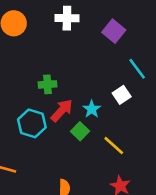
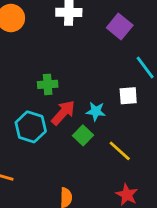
white square: (122, 95) -> (128, 96), turned 30
cyan star: (92, 109) -> (96, 111), turned -30

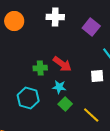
cyan star: (96, 111) -> (59, 87), moved
red arrow: (63, 113) -> (62, 64), moved, turned 84

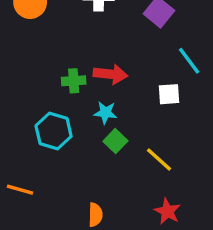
red arrow: (62, 64) -> (110, 74), turned -30

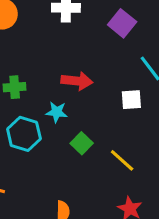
green cross: (74, 81) -> (15, 87), moved
cyan star: (105, 113) -> (57, 112), moved

